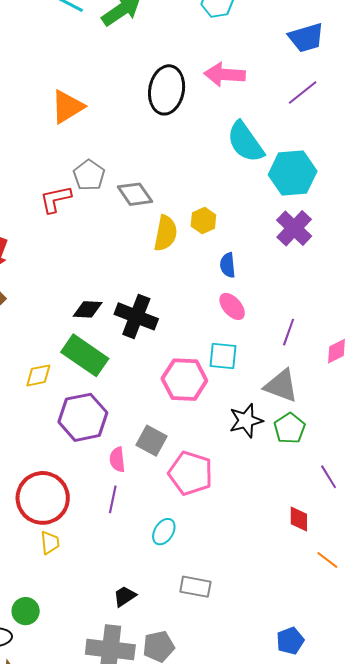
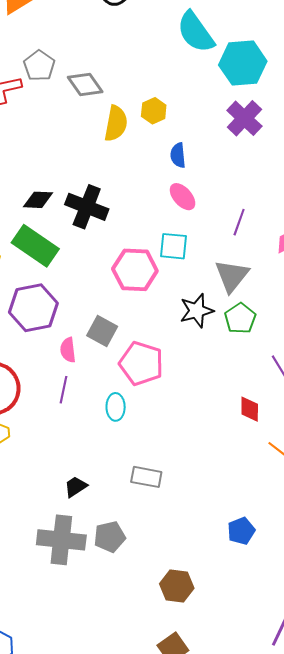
gray triangle: (281, 386) -> (232, 276), turned 48
cyan ellipse: (164, 532) -> (116, 407), moved, turned -32

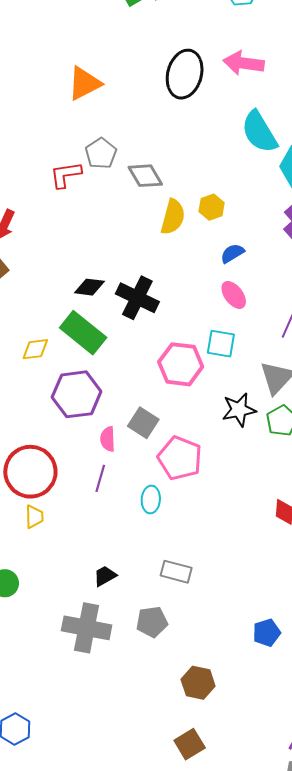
blue semicircle: (178, 155) -> (232, 253), turned 60
gray pentagon: (110, 537) -> (152, 622), moved

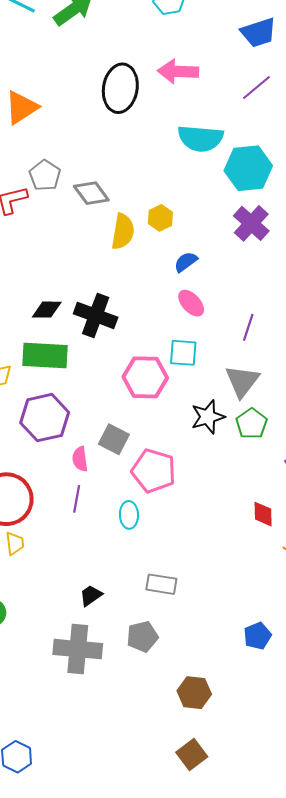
cyan semicircle: (259, 132) -> (200, 138), turned -48
green rectangle: (83, 333) -> (45, 356), turned -30

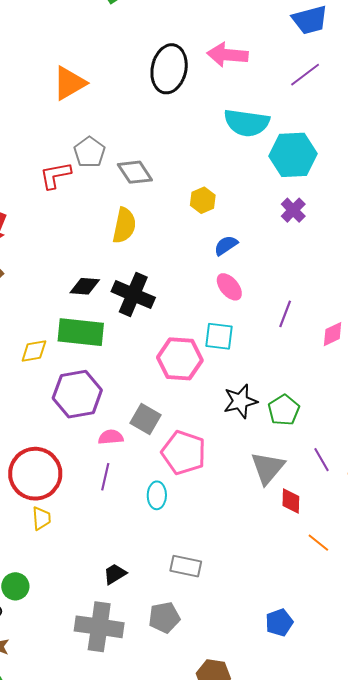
purple cross: (251, 223) -> (293, 210), size x0.7
yellow semicircle: (123, 231) -> (124, 225), moved
gray triangle: (242, 381) -> (268, 468), moved
pink semicircle: (80, 459) -> (111, 437), turned 90

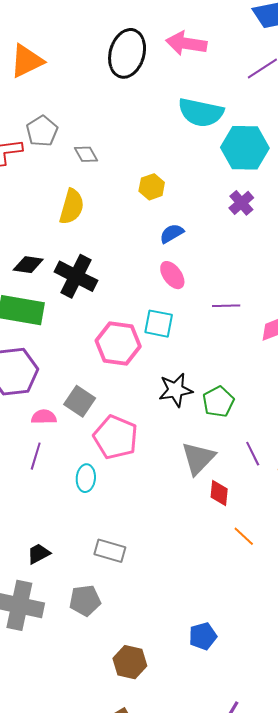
gray diamond: (135, 172) -> (86, 154), size x0.7
purple line: (285, 314) -> (226, 306), turned 64
blue pentagon: (279, 622) -> (203, 636), moved

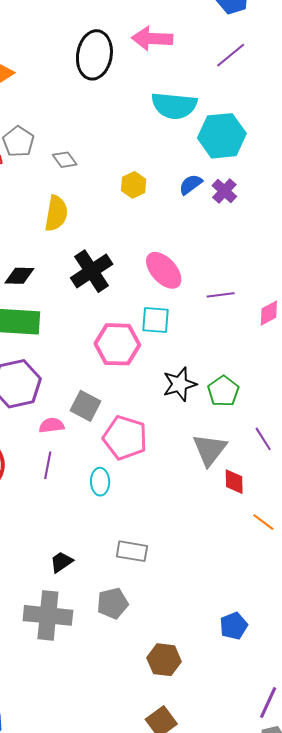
blue semicircle: (172, 233) -> (191, 184), moved
pink ellipse: (172, 275) -> (164, 270), size x1.4
black cross: (76, 276) -> (92, 271), moved, turned 36

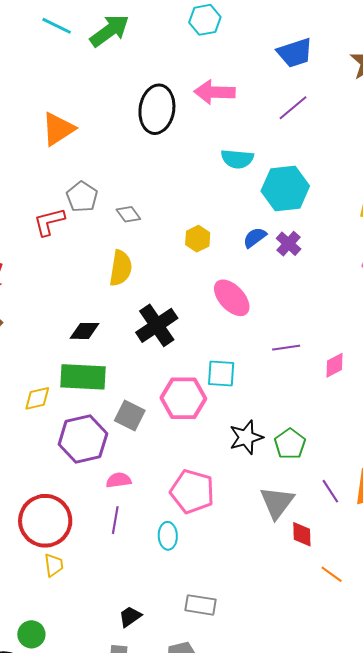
cyan semicircle: (174, 106) -> (237, 159), size x0.7
pink ellipse: (164, 270) -> (232, 298), moved
gray square: (85, 406) -> (130, 415), moved

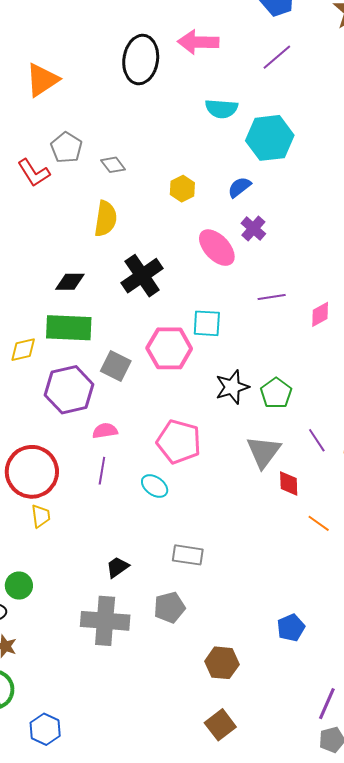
red L-shape: (49, 222) -> (34, 173), turned -108
purple cross: (289, 244) -> (253, 229), moved
cyan ellipse: (168, 536) -> (155, 486), turned -52

